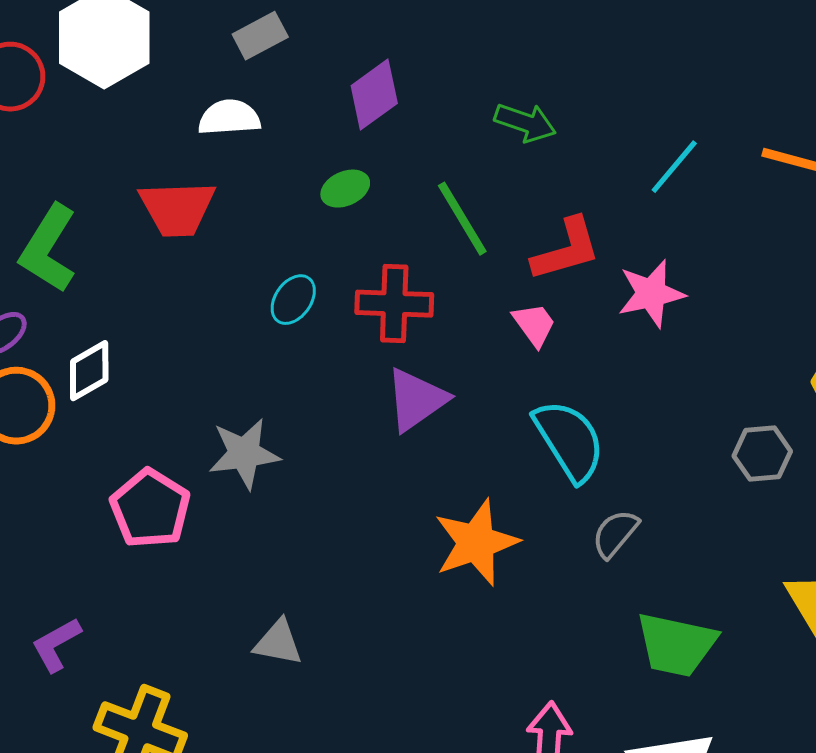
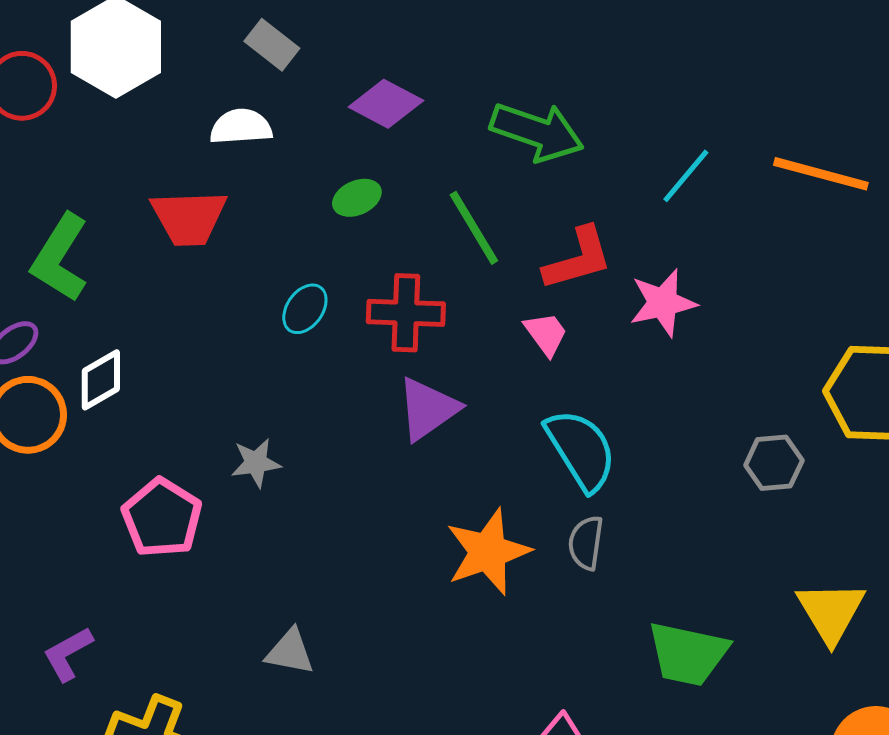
gray rectangle: (260, 36) -> (272, 45), turned 66
purple diamond: (374, 95) -> (386, 104), turned 64
green arrow: (525, 123) -> (537, 132), size x1.5
gray star: (244, 454) -> (256, 463), size x0.7
gray semicircle: (615, 534) -> (586, 543), moved, turned -32

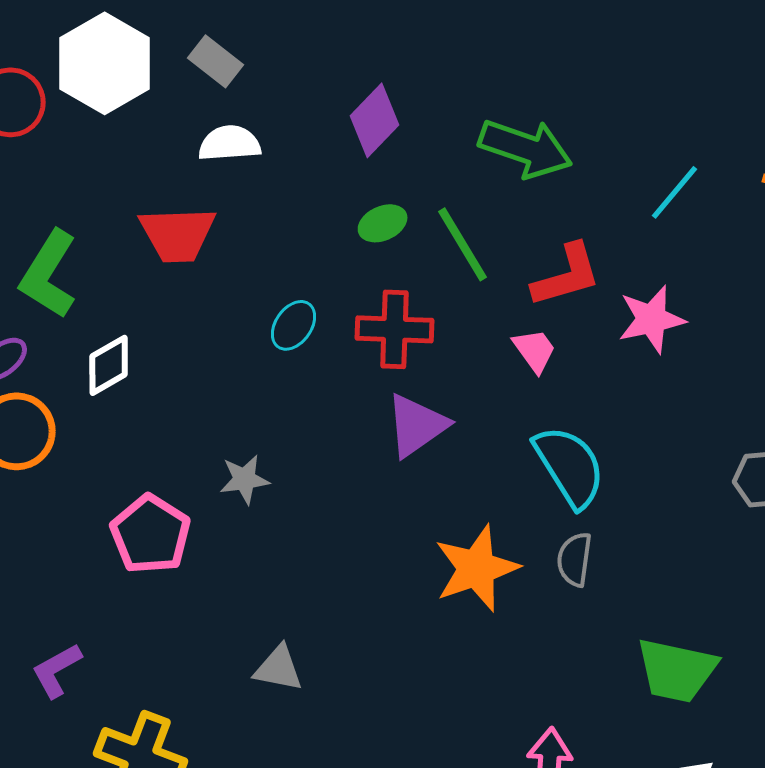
gray rectangle: (272, 45) -> (216, 61), moved
purple diamond: (386, 104) -> (375, 120), turned -74
green ellipse: (357, 198) -> (383, 223), moved
white diamond: (101, 380) -> (109, 365), moved

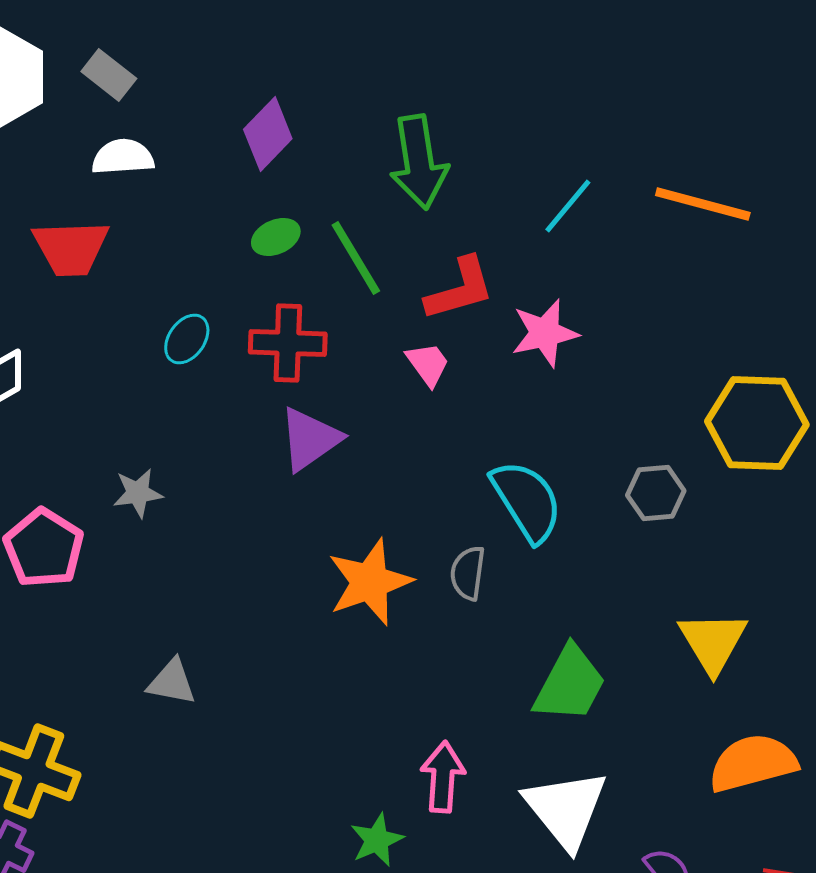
green arrow: (526, 148) -> (419, 162), turned 62
cyan semicircle: (570, 466) -> (527, 501), moved
green trapezoid: (677, 670) -> (570, 684), turned -74

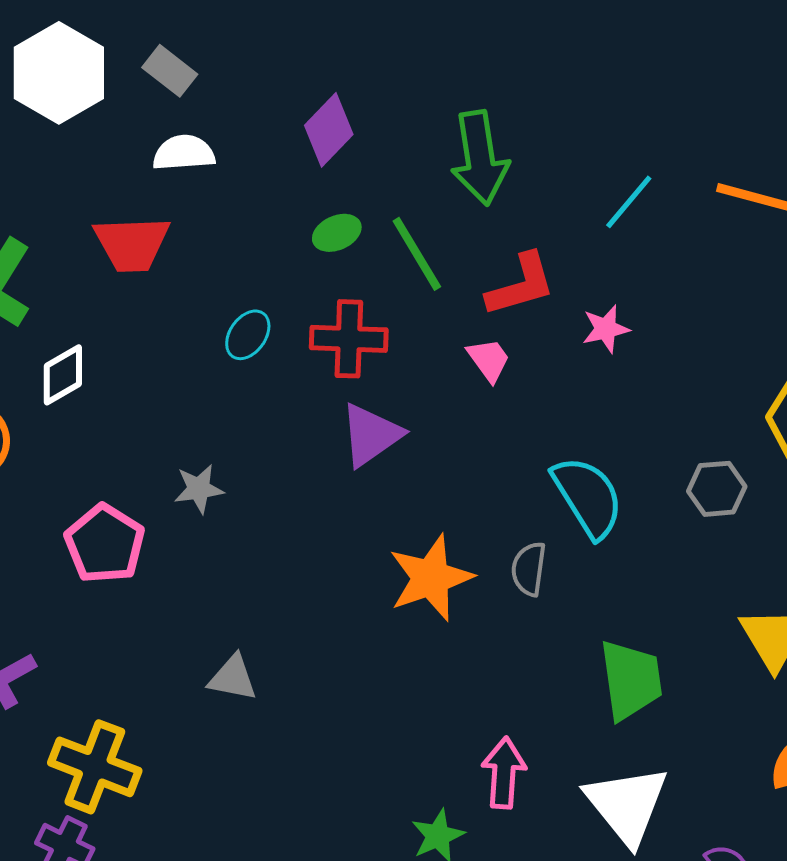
pink star: (545, 333) -> (606, 329), size x0.7
green trapezoid: (570, 684) -> (631, 680), turned -36

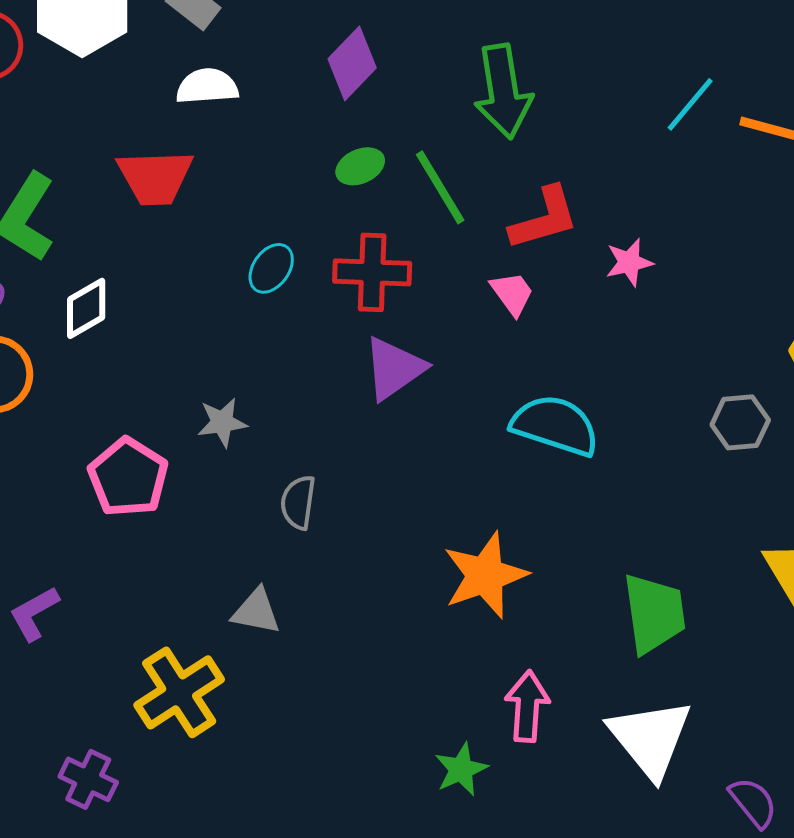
cyan line: (629, 202) -> (690, 104), moved
cyan semicircle: (588, 497) -> (555, 425), moved, turned -40
gray semicircle: (529, 569) -> (298, 502), moved
orange star: (431, 578) -> (485, 575), moved
yellow cross: (95, 767) -> (179, 692), moved, turned 36

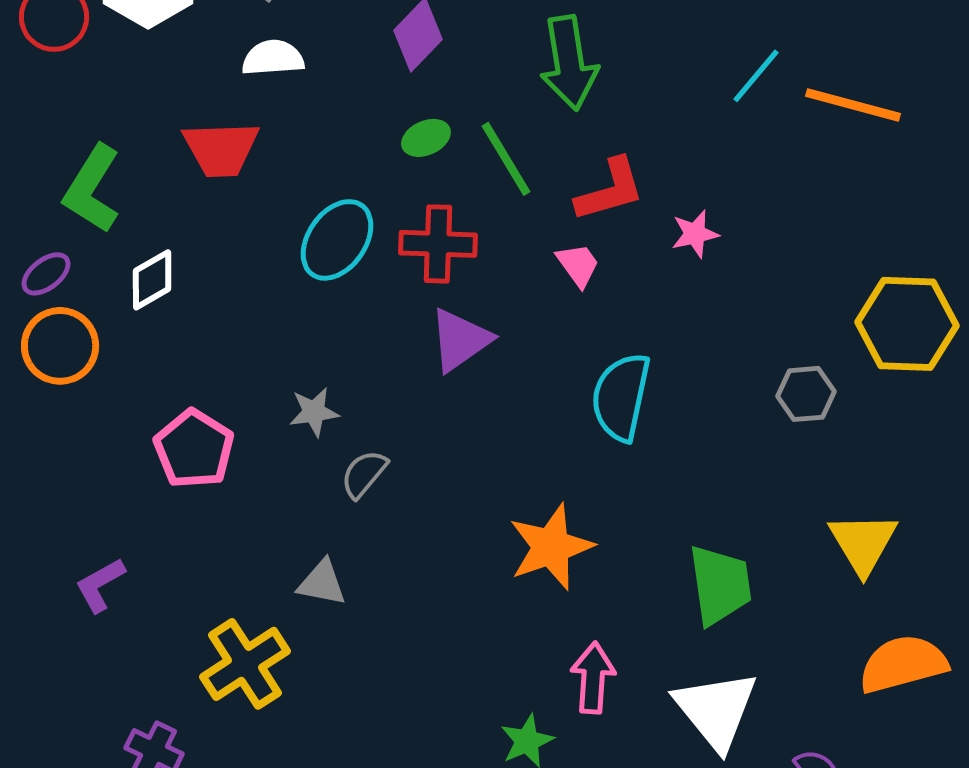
cyan ellipse: (271, 268) -> (337, 240), size x1.6
gray star: (222, 422) -> (314, 412), moved
cyan semicircle: (555, 425) -> (621, 397), turned -96
gray semicircle: (298, 502) -> (364, 474), turned 32

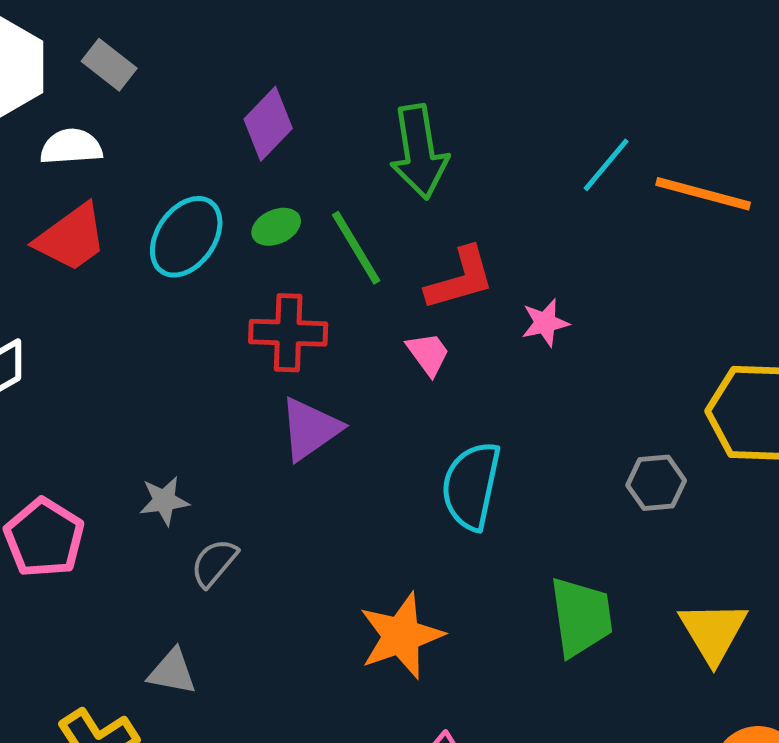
white semicircle: (273, 58) -> (71, 147), moved
red trapezoid: (221, 149) -> (71, 238), turned -34
cyan ellipse: (337, 240) -> (186, 237), moved
green trapezoid: (720, 585) -> (581, 617), moved

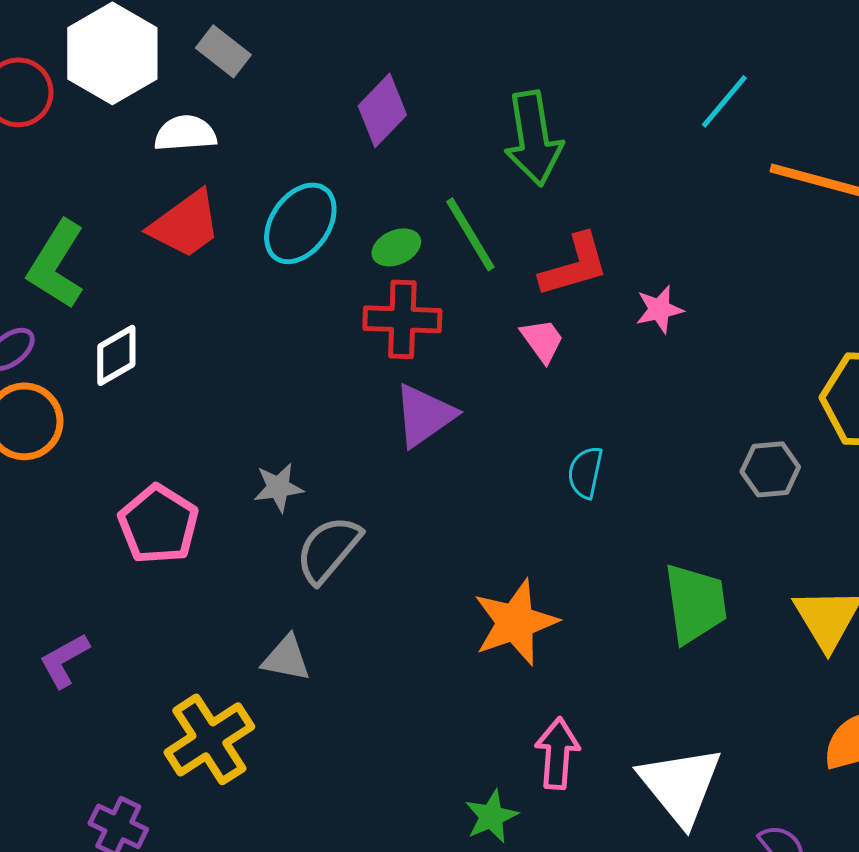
cyan line: (606, 165) -> (724, 101), moved
green ellipse: (276, 227) -> (396, 247), moved
cyan semicircle: (471, 486) -> (585, 472), size x0.6
gray semicircle: (214, 563) -> (328, 549), size x1.4

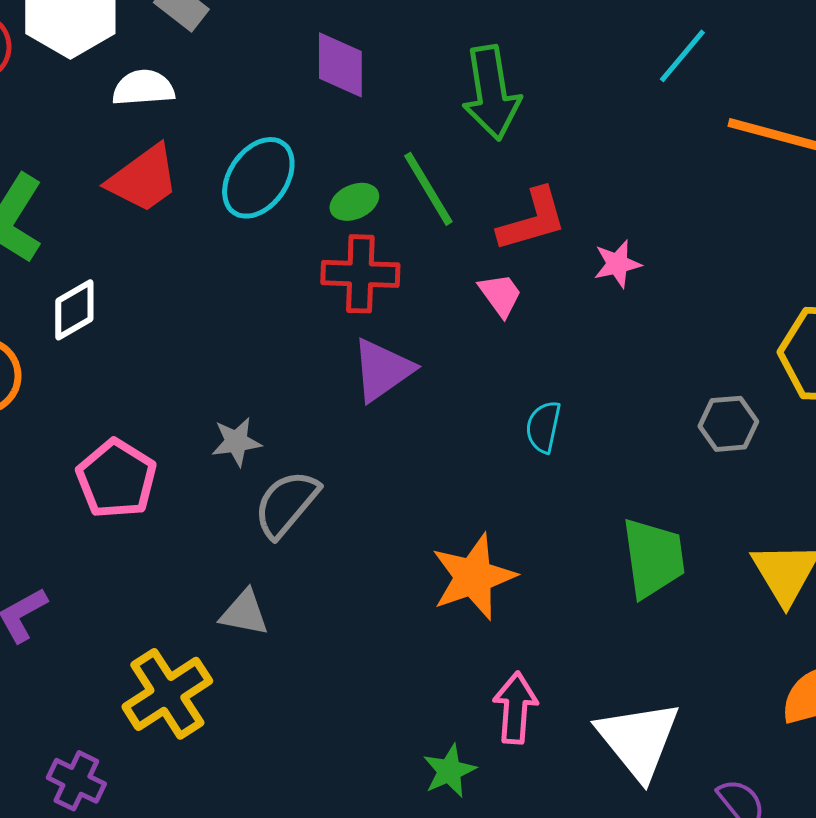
purple diamond: (382, 110) -> (340, 65), turned -44

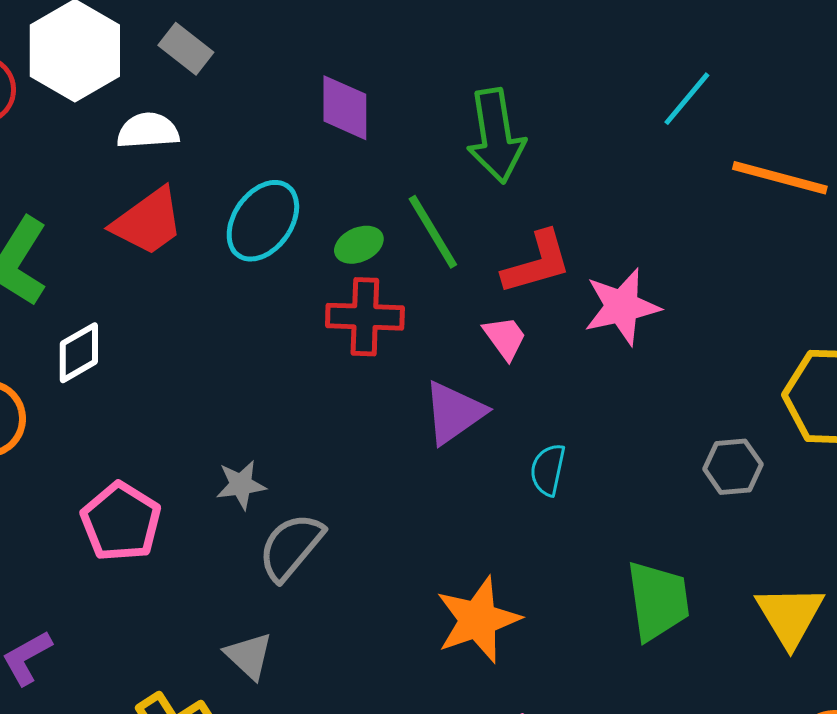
pink star: (617, 264) -> (622, 307), size x1.6
purple triangle: (382, 370) -> (454, 413), moved
gray triangle: (244, 613) -> (249, 656), turned 32

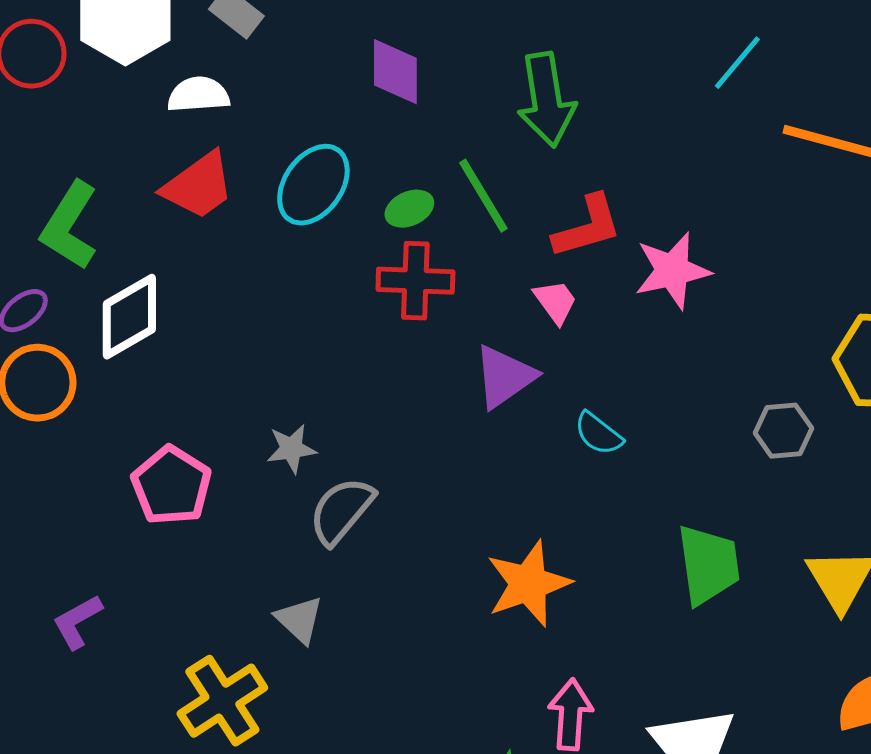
white diamond: (79, 353) -> (129, 317), size x1.4
cyan semicircle: (548, 470) -> (598, 434), turned -64

